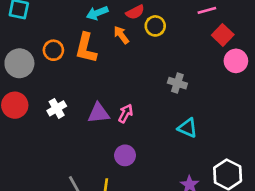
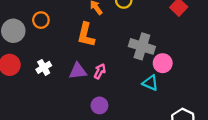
orange L-shape: (86, 48) -> (86, 35), moved
pink circle: (236, 61) -> (163, 63), moved
gray cross: (177, 83) -> (142, 46), size x1.6

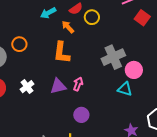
gray cross: (142, 46) -> (113, 57), turned -35

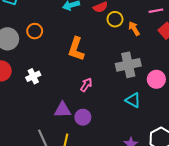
orange arrow: (68, 27) -> (134, 29), moved
pink circle: (134, 70) -> (156, 79), moved
purple triangle: (58, 86) -> (63, 110), moved

